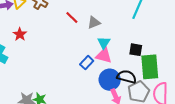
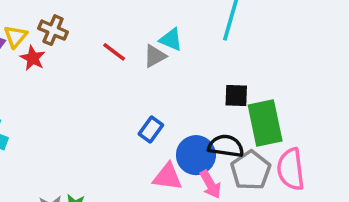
red star: (20, 34) -> (33, 58), moved
cyan triangle: (104, 43) -> (171, 40), moved, turned -32
pink triangle: (104, 56) -> (168, 177), moved

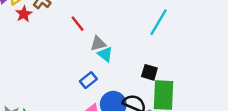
cyan triangle: (171, 40) -> (105, 54), moved
gray triangle: (155, 56) -> (98, 43), moved

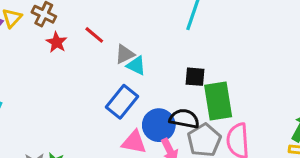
red star: (24, 14) -> (57, 42), moved
blue rectangle: (88, 80) -> (122, 102), size x1.5

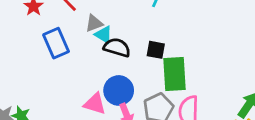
blue rectangle: (122, 102) -> (56, 43), moved, turned -68
black semicircle: (184, 119) -> (117, 47), moved

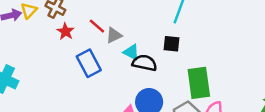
gray triangle: (94, 23) -> (114, 35), moved
black square: (156, 50) -> (171, 44), moved

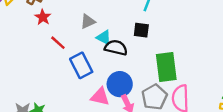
red line: (97, 26) -> (58, 43), moved
blue rectangle: (89, 63) -> (81, 65), moved

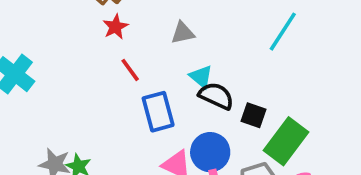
gray triangle: (88, 21) -> (183, 33), moved
black square: (141, 30) -> (254, 115), moved
green rectangle: (166, 67) -> (286, 141), turned 32

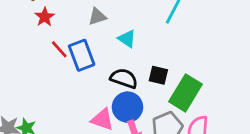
cyan triangle: (201, 77) -> (127, 39), moved
black semicircle: (216, 96) -> (124, 78), moved
blue rectangle: (158, 112) -> (82, 55), moved

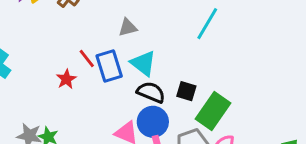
red star: (45, 17) -> (66, 79), moved
cyan triangle: (127, 39) -> (143, 63), moved, size x1.4

